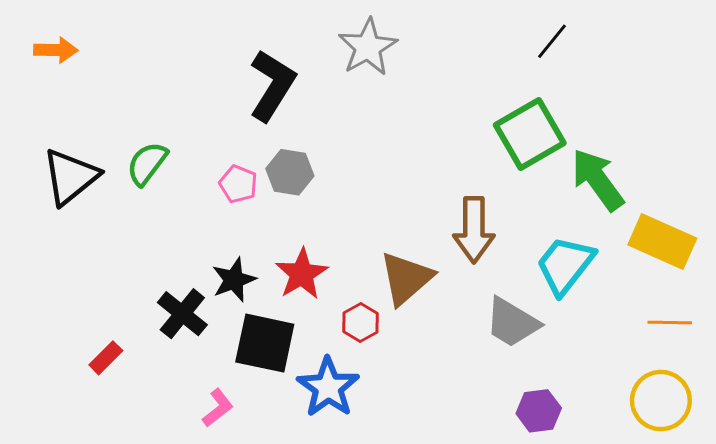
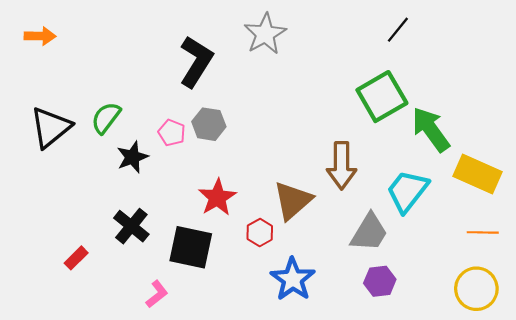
black star: (234, 280) -> (132, 157), moved
gray trapezoid: (512, 322) -> (369, 232), turned -90
blue star: (328, 387) -> (293, 279), moved
purple hexagon: (539, 411) -> (380, 281), moved

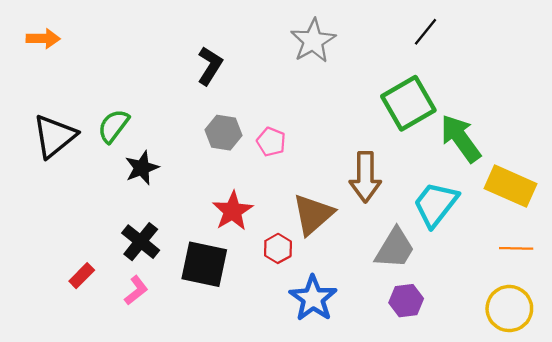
gray star: (265, 34) -> (313, 41), moved
black L-shape: (196, 62) -> (210, 66), size x0.7
pink pentagon: (172, 133) -> (271, 142), moved
pink L-shape: (157, 294) -> (136, 290), moved

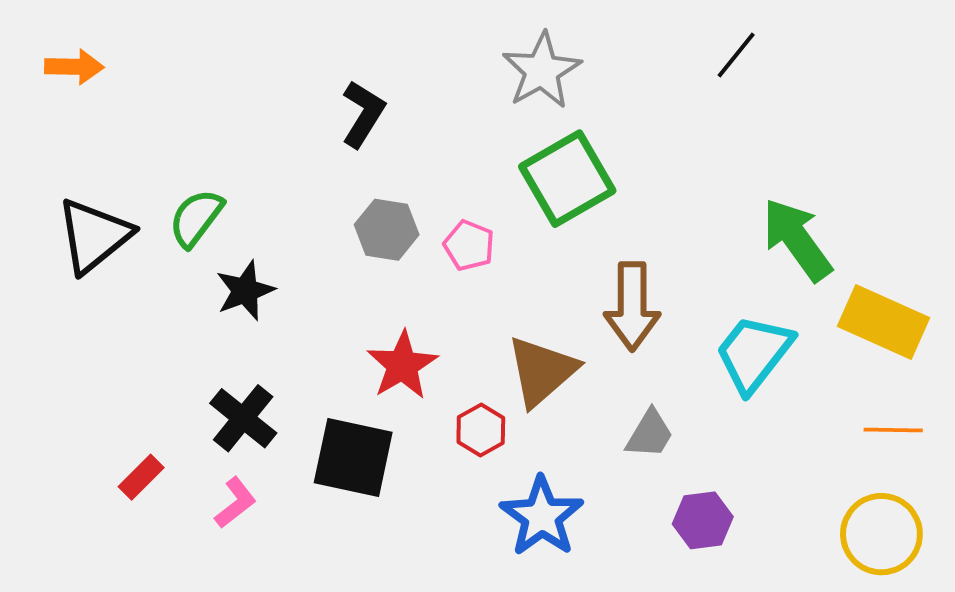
green square: (408, 103) -> (567, 179), moved
gray trapezoid: (395, 248) -> (650, 434), moved, size x0.7

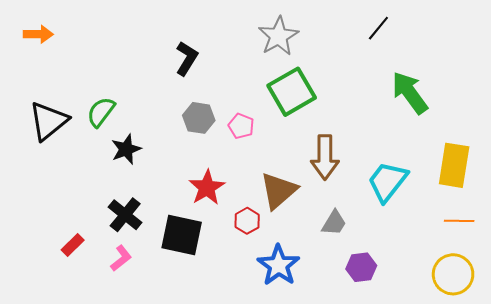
green arrow: (797, 240) -> (410, 93), moved
yellow rectangle: (883, 322) -> (454, 165), turned 75

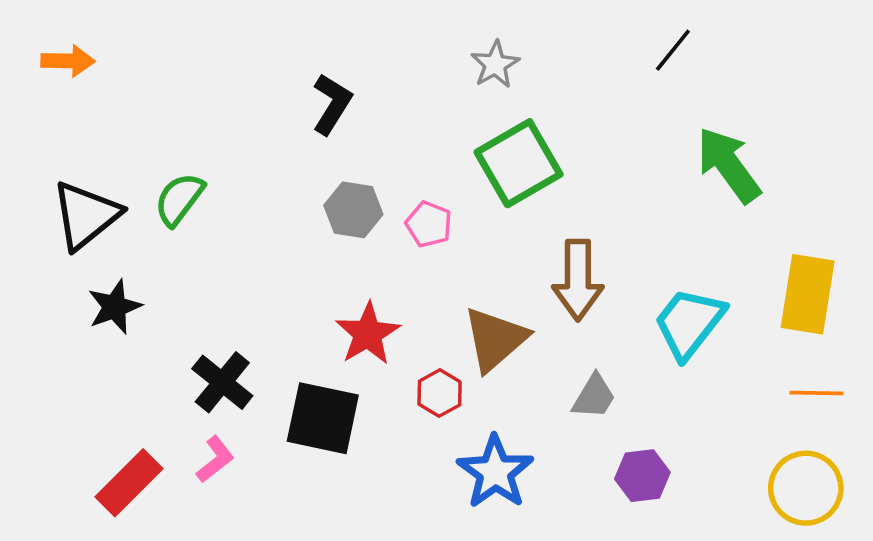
gray star: (278, 36) -> (495, 64), size x0.7
black star: (126, 149) -> (115, 307), moved
red rectangle: (73, 245) -> (129, 483), moved, size x1.6

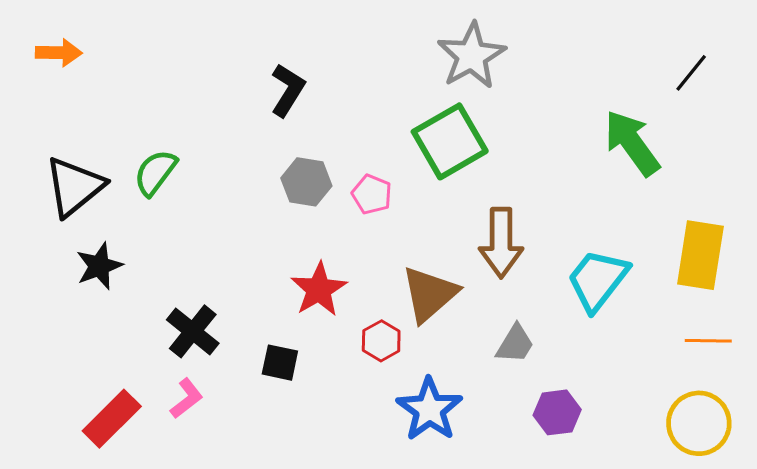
black line: (673, 50) -> (691, 73), moved
gray star: (495, 64) -> (471, 56), moved, size x1.6
black square: (323, 418) -> (280, 363), size x0.6

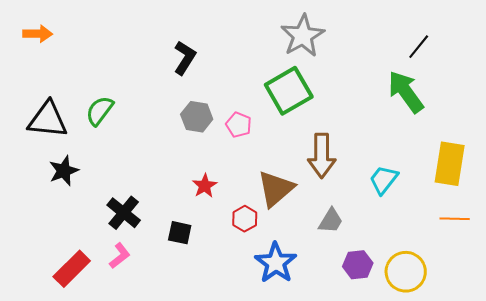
black line: (691, 73) -> (419, 47), moved
black triangle: (74, 187) -> (48, 120), turned 45
cyan trapezoid: (598, 280) -> (384, 180), size x0.7
red star: (319, 289) -> (205, 186), size x0.7
yellow circle: (699, 423) -> (406, 272), moved

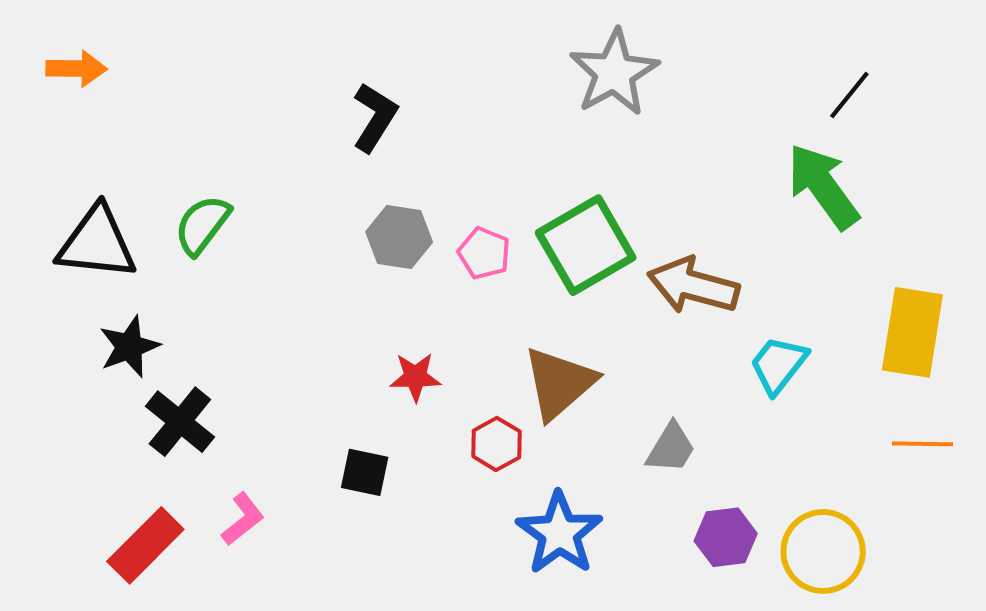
green square: (289, 91) -> (586, 245), moved
brown arrow: (322, 156) -> (693, 286), moved, turned 105
red star: (205, 186) -> (415, 377), turned 30
black cross: (124, 213) -> (180, 422), moved

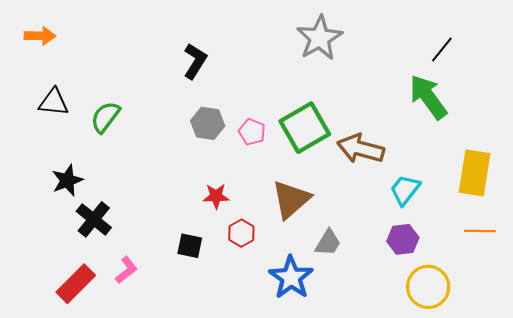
black triangle: (97, 243) -> (54, 102), moved, size x0.7
red hexagon: (496, 444) -> (241, 233), moved
gray trapezoid: (671, 448) -> (328, 243), moved
purple hexagon: (726, 537) -> (403, 239), moved

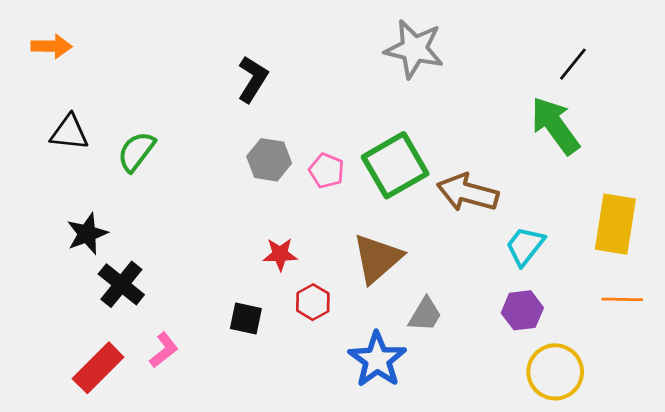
gray star: (319, 38) -> (414, 49), turned -30

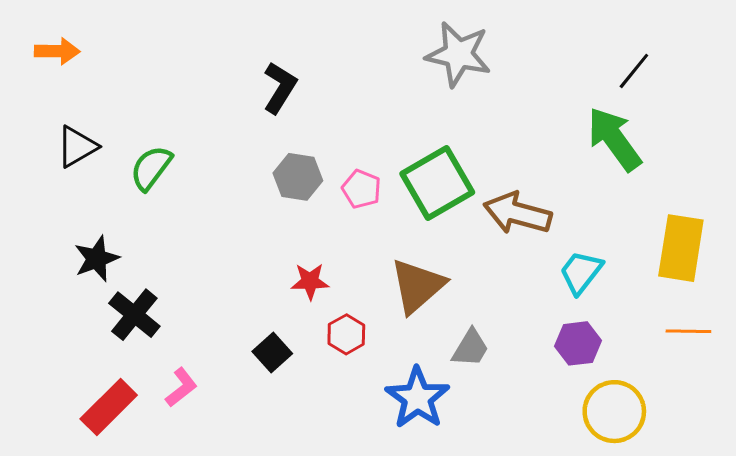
black triangle: (69, 132) -> (77, 147), turned -36
black square: (246, 319) -> (272, 352), turned 36

